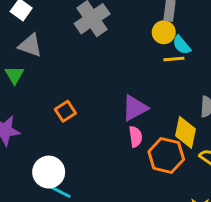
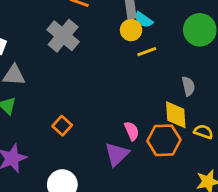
cyan semicircle: (182, 45) -> (144, 20), moved
purple triangle: (135, 108) -> (117, 154), moved

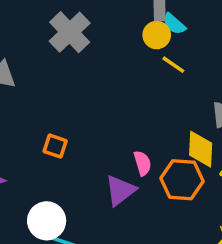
yellow line: (147, 52) -> (173, 65), turned 48
orange square: (62, 126) -> (55, 146), turned -30

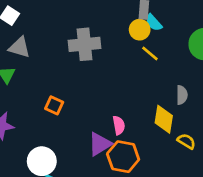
gray cross: (70, 32) -> (85, 44), moved, turned 32
orange hexagon: (182, 180) -> (123, 157), moved

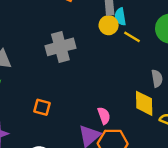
cyan semicircle: (154, 23) -> (120, 17), turned 42
yellow line: (150, 53) -> (132, 37), moved

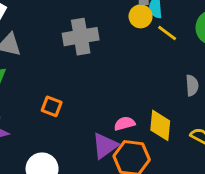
yellow diamond: (144, 103) -> (160, 125), moved
pink semicircle: (104, 116) -> (125, 124), turned -91

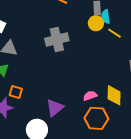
orange square: (52, 106) -> (16, 92), moved
purple triangle: (105, 146) -> (55, 108), moved

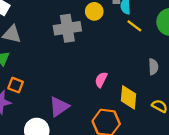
yellow circle: (96, 23) -> (94, 11), moved
pink semicircle: (90, 96) -> (101, 80), moved, turned -48

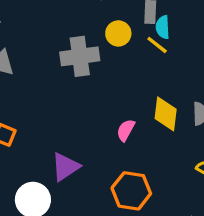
yellow line: (134, 26) -> (157, 45), moved
yellow diamond: (129, 97) -> (166, 114), moved

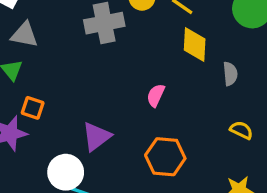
yellow diamond: (166, 114) -> (195, 45), moved

